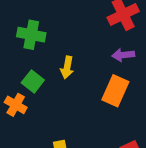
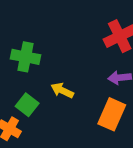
yellow arrow: (67, 67) -> (62, 90), turned 105

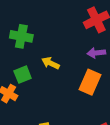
green square: (27, 105) -> (23, 75), turned 30

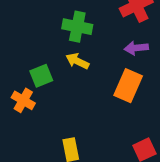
green cross: (21, 36) -> (77, 27), moved

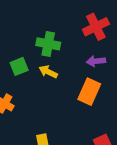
green square: (41, 76) -> (19, 66), moved

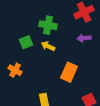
orange rectangle: (89, 92) -> (69, 72), moved

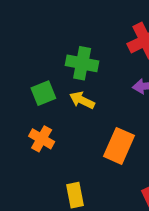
orange cross: (15, 70) -> (42, 139), moved

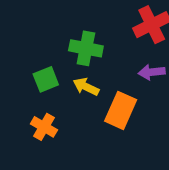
orange rectangle: (119, 146) -> (121, 110), moved

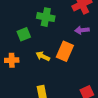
yellow arrow: (86, 87) -> (43, 56), moved
orange cross: (44, 127) -> (12, 60), moved, turned -32

